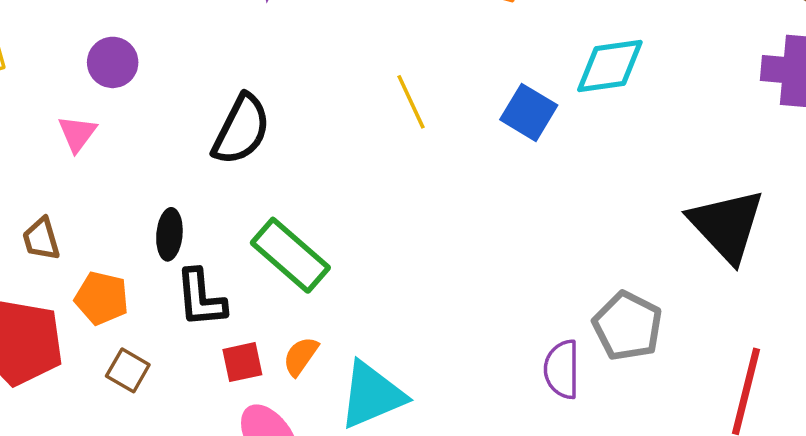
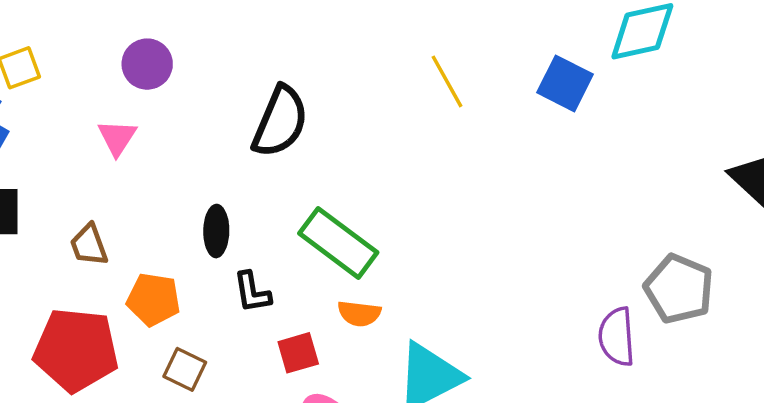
black L-shape: (201, 298) -> (252, 292), size x0.7
orange semicircle: (301, 356) -> (359, 314), moved, turned -114

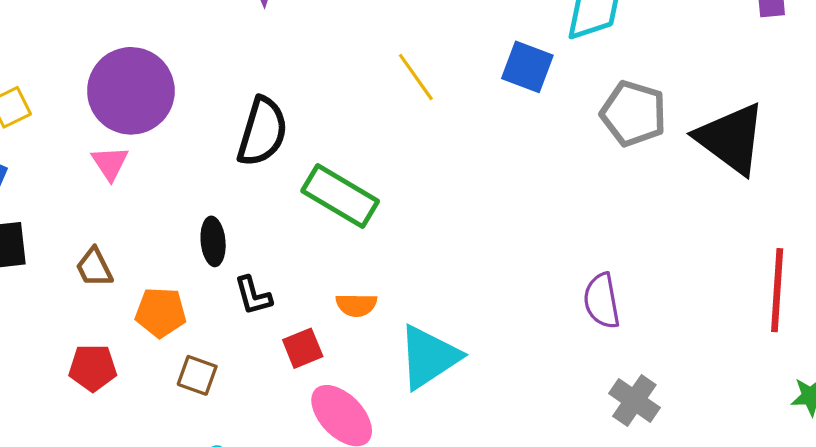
purple circle: (147, 64) -> (131, 91), size x1.8
green rectangle: (338, 243) -> (340, 196), moved
gray pentagon: (679, 289) -> (633, 114), moved
red pentagon: (76, 350) -> (93, 368), size x0.6

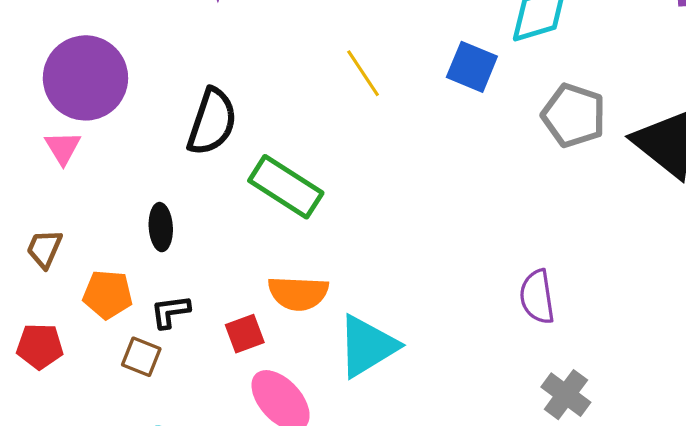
brown trapezoid: (94, 267) -> (44, 249), turned 48
black L-shape: (253, 296) -> (170, 312), moved, turned 96
orange semicircle: (356, 305) -> (298, 293), size x1.5

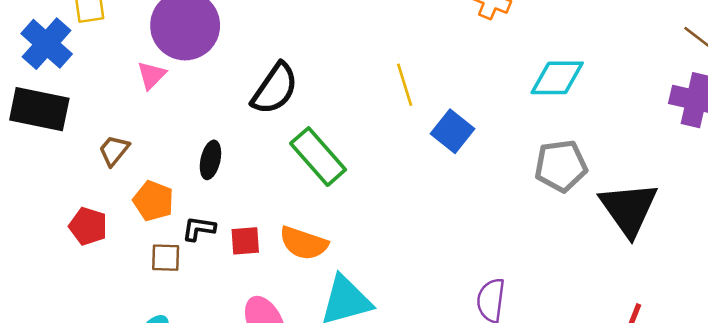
blue square: (472, 67) -> (452, 131), moved
gray pentagon: (574, 115) -> (561, 166), turned 30
red square: (245, 334) -> (245, 241), moved
brown square: (141, 357) -> (166, 258), turned -36

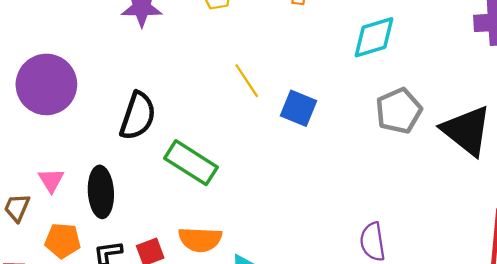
pink triangle: (151, 75) -> (51, 180), moved
black ellipse: (210, 160) -> (101, 192), size x1.5

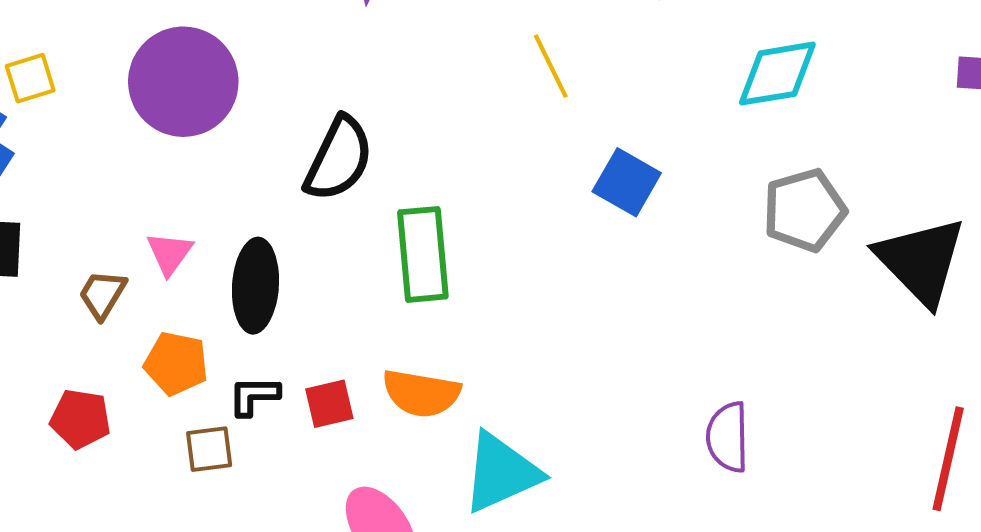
yellow line: (247, 81) -> (551, 66), moved
green rectangle: (191, 163) -> (423, 254), turned 45

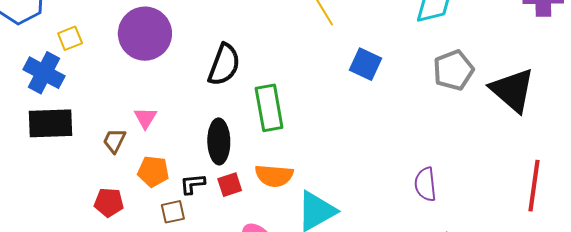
black ellipse: (255, 286) -> (219, 141), moved

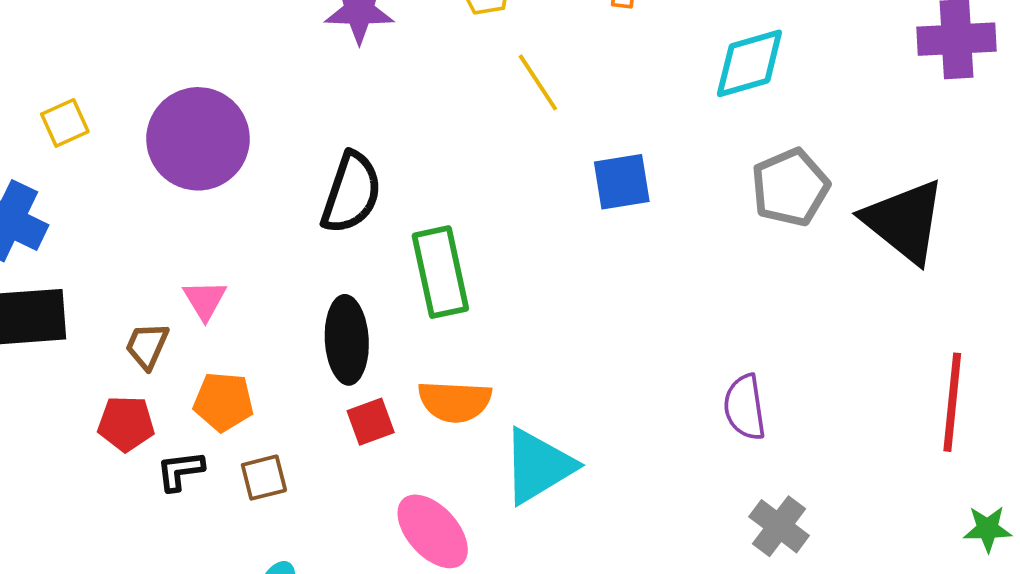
yellow square: (70, 38) -> (65, 123), moved
blue square: (366, 64) -> (622, 182), turned -32
black L-shape: (192, 184) -> (180, 471), moved
red pentagon: (109, 202) -> (126, 424), moved

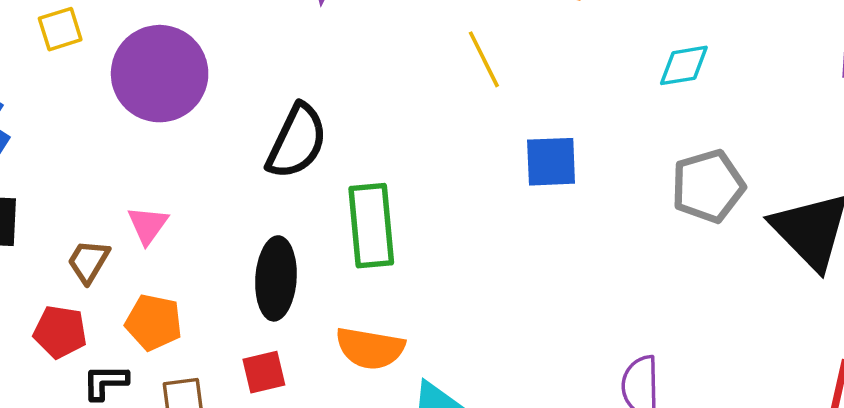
cyan diamond: (749, 63) -> (684, 65), size x0.7
yellow square: (65, 123) -> (60, 29), moved
red square: (371, 422) -> (264, 372), moved

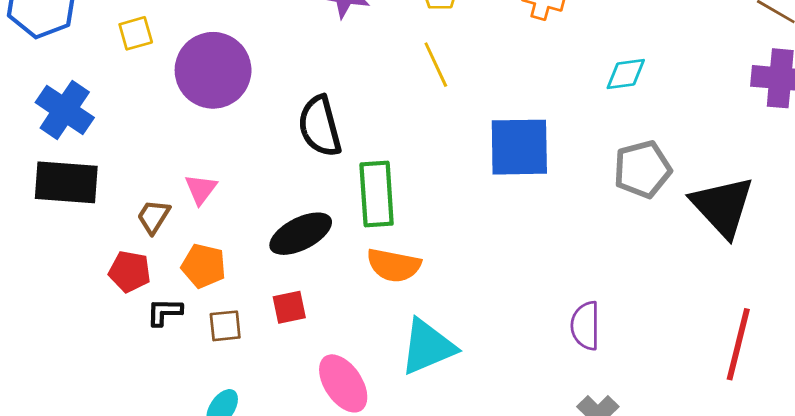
yellow line: (484, 59) -> (436, 65), moved
black semicircle: (297, 141) -> (320, 126), turned 138
blue square: (551, 162) -> (519, 147), size x1.5
black ellipse: (276, 278) -> (301, 234), turned 58
orange semicircle: (370, 348) -> (394, 265), moved

